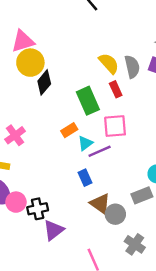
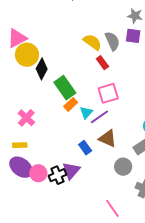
green rectangle: (88, 101) -> (65, 88), moved
blue rectangle: (85, 178) -> (85, 148), moved
brown triangle: (100, 204) -> (108, 138), moved
purple triangle: (54, 230) -> (71, 170), moved

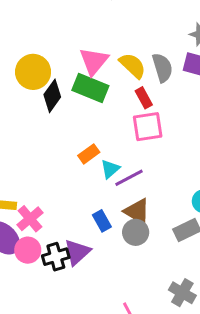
pink triangle: (17, 38) -> (94, 61), moved, turned -30
green rectangle: (65, 88) -> (90, 88), moved, turned -40
pink square: (108, 93) -> (148, 127), moved
pink cross: (26, 118) -> (30, 219), moved
gray circle: (123, 167) -> (136, 232), moved

